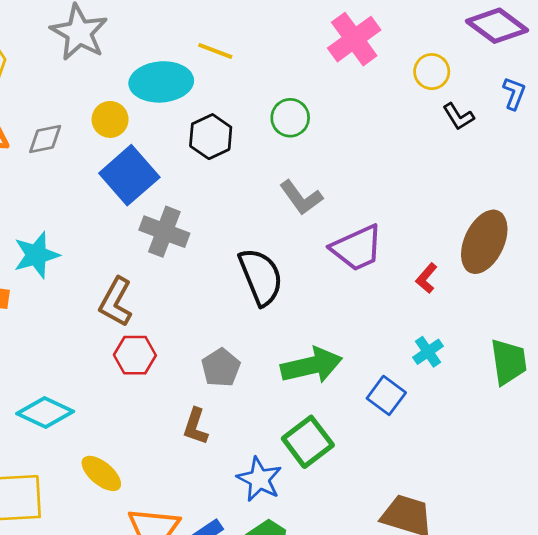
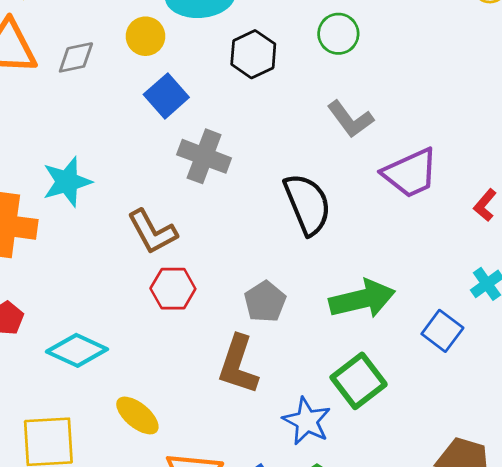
blue square: (129, 175) -> (166, 96), size x0.7
brown L-shape: (116, 302) -> (152, 232), turned -57
brown L-shape: (196, 426) -> (238, 365), size x1.5

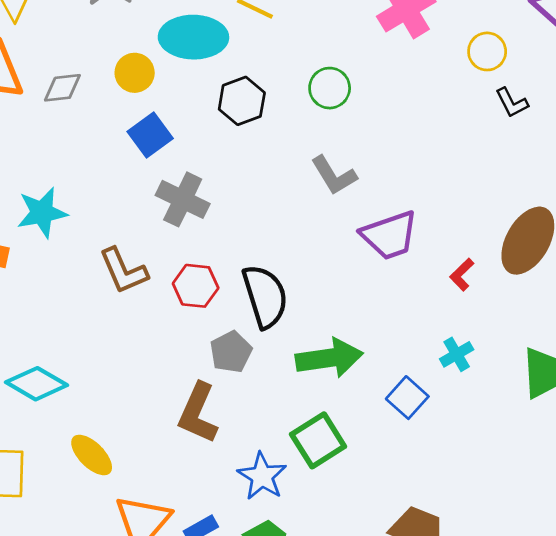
black semicircle: (307, 204) -> (265, 296), moved
red hexagon: (173, 289) -> (196, 286), moved

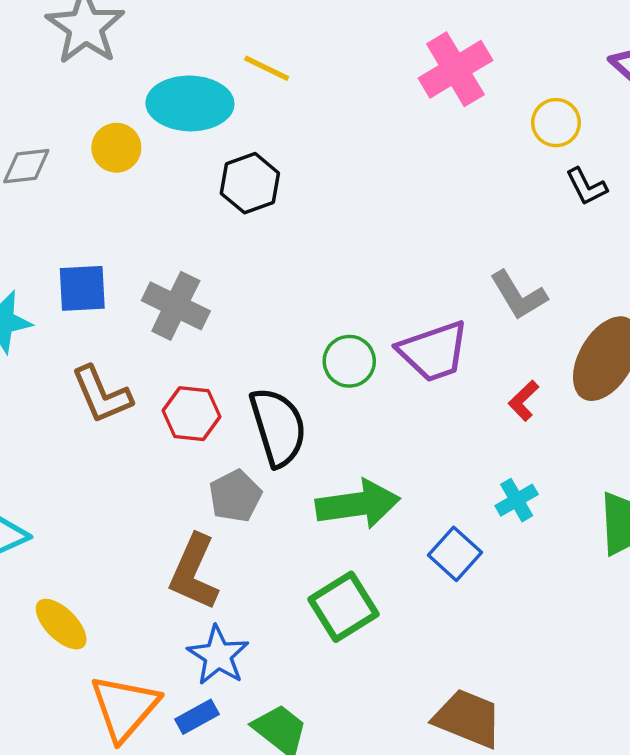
green circle: (330, 88) -> (349, 361), moved
blue square: (150, 135) -> (82, 288), moved, turned 33
gray L-shape: (334, 175) -> (518, 295), moved
blue star: (262, 476) -> (218, 655), moved

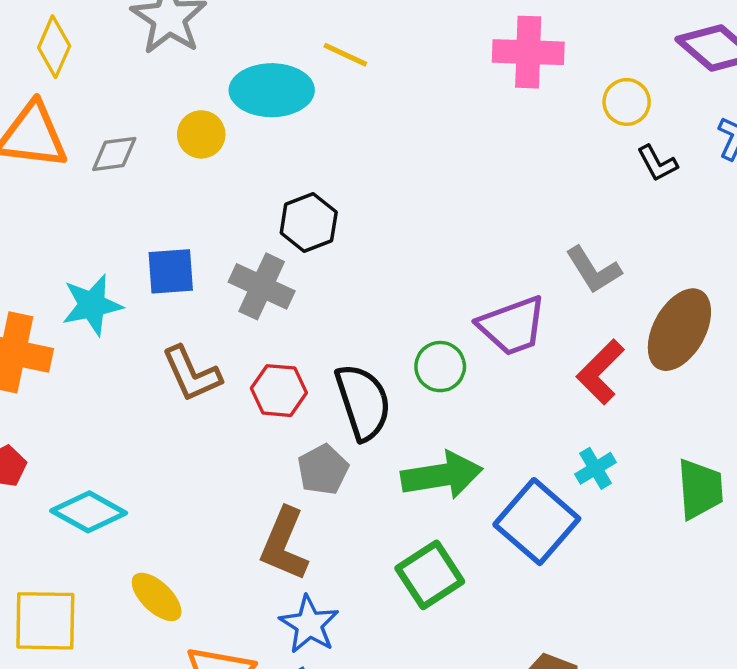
pink cross: (455, 69) -> (528, 52), turned 34
black hexagon: (250, 183) -> (309, 222), moved
green circle: (349, 361) -> (440, 367), moved
red L-shape: (524, 401) -> (600, 372), size x1.6
blue square: (455, 554) -> (537, 522), size x1.6

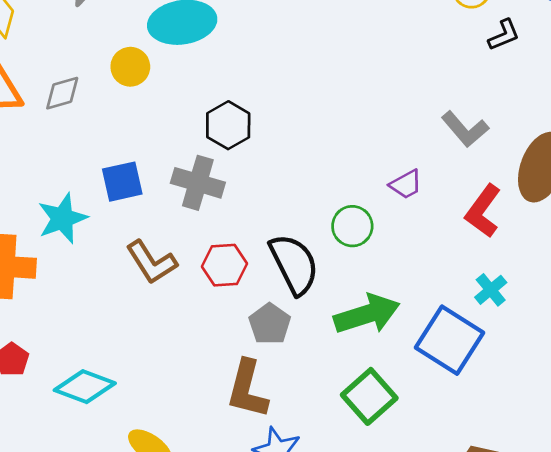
black L-shape: (657, 163) -> (504, 35), turned -76
purple trapezoid: (512, 326) -> (406, 184), size x0.6

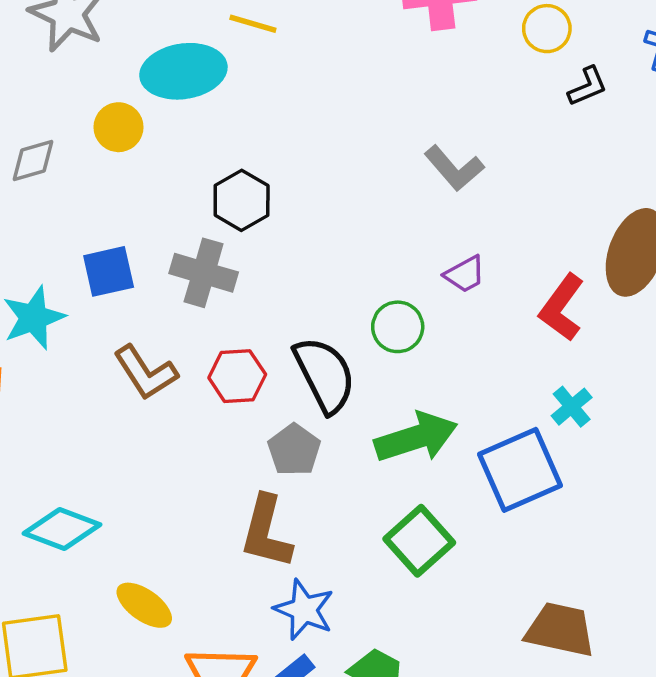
gray L-shape: (465, 129) -> (454, 168), moved
blue square: (450, 340) -> (520, 470), turned 34

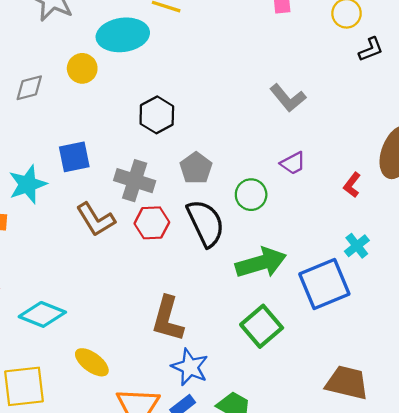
gray cross: (204, 273) -> (135, 181), moved
red L-shape: (562, 308) -> (352, 185), size x0.6
gray pentagon: (294, 450) -> (196, 168), moved

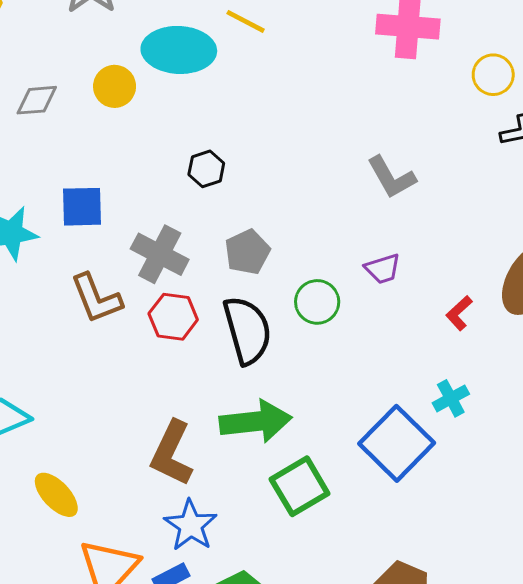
black hexagon: (157, 115) -> (206, 169), size x0.7
green arrow: (261, 263) -> (256, 421), moved
blue square: (324, 284) -> (397, 443), turned -33

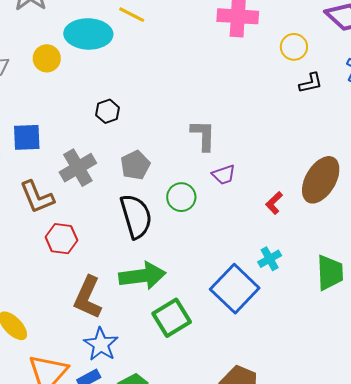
gray L-shape: (391, 177) -> (203, 135), moved, turned -148
gray cross: (160, 254) -> (78, 168), turned 33
red hexagon: (173, 317) -> (61, 239), moved

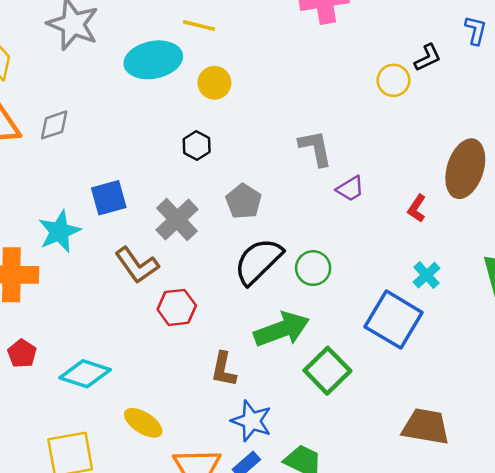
yellow circle: (294, 47) -> (393, 80), moved
yellow circle: (47, 58) -> (214, 83), moved
green circle: (181, 197) -> (313, 268), moved
black semicircle: (136, 216) -> (258, 261), turned -105
brown L-shape: (88, 297) -> (223, 369), size x0.7

